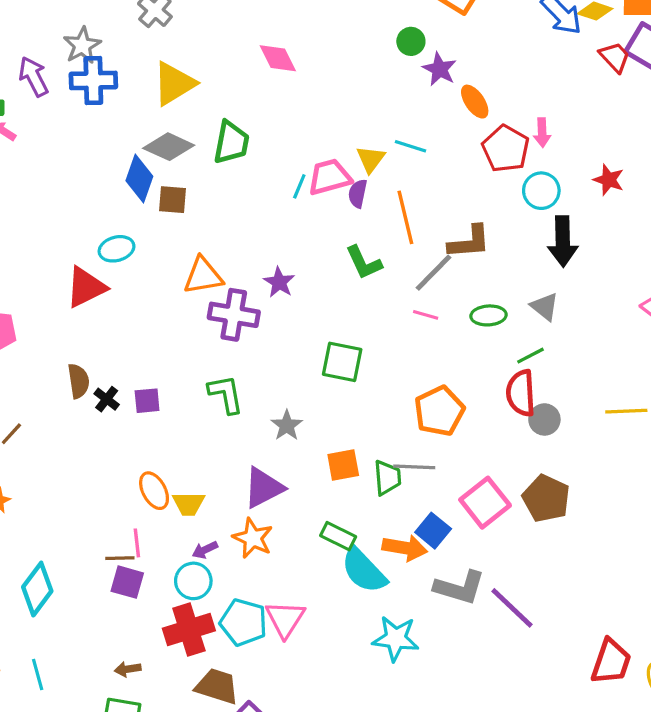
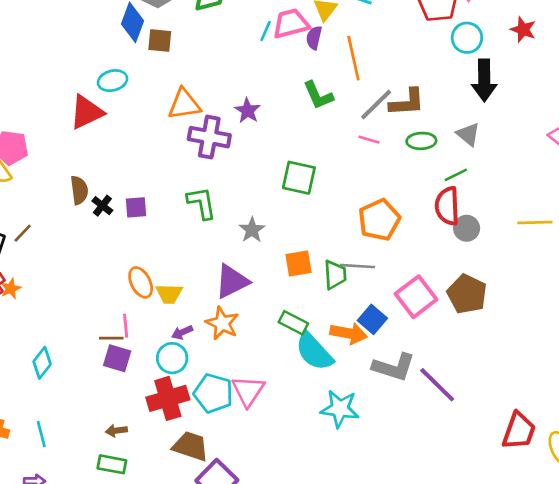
brown L-shape: (469, 242) -> (407, 102), moved
cyan diamond: (37, 589) -> (42, 363), size x0.7

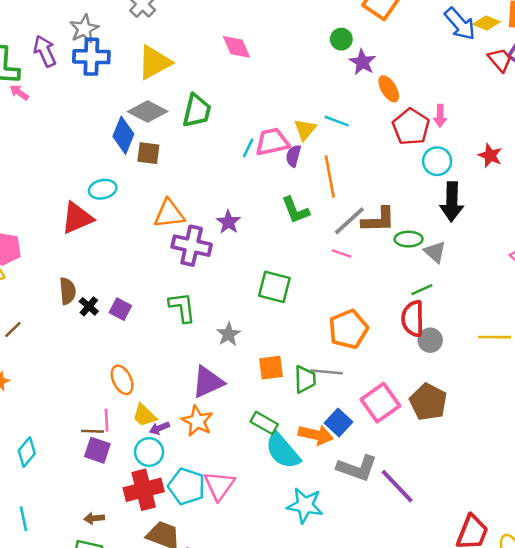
green ellipse: (421, 141) -> (409, 239), moved
purple square: (136, 207) -> (120, 309), turned 30
yellow trapezoid: (169, 294) -> (144, 415), moved, turned 40

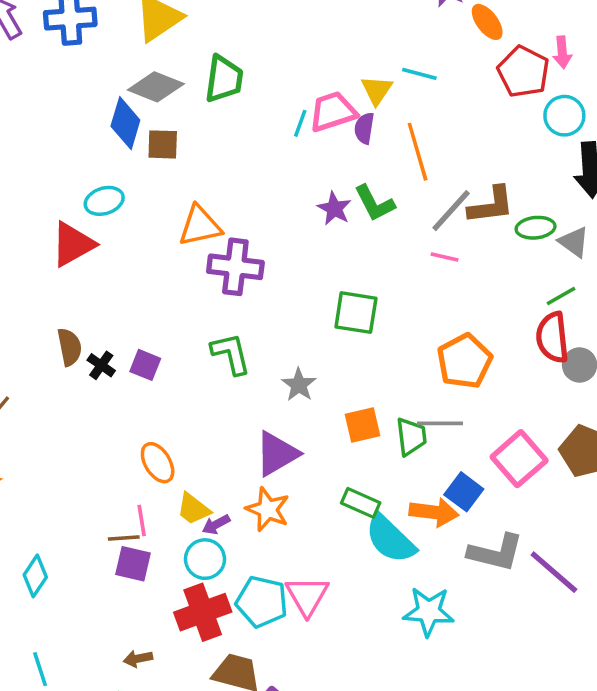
purple star: (228, 222) -> (334, 209), moved

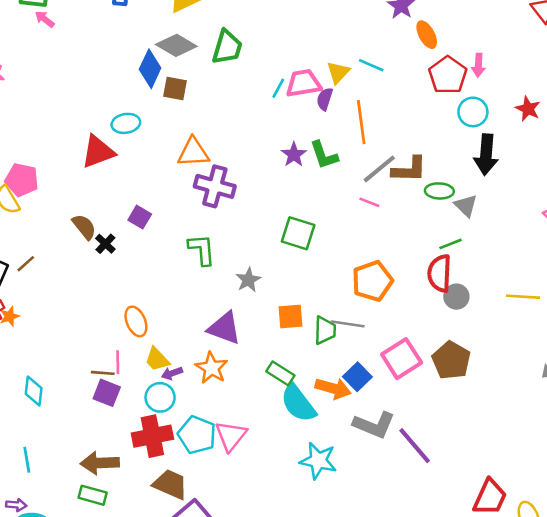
brown semicircle: (70, 347) -> (84, 227), turned -36
purple square: (145, 365) -> (140, 217), moved
purple triangle: (277, 454) -> (224, 328), turned 42
cyan diamond: (35, 576) -> (34, 391), turned -36
brown arrow: (138, 659) -> (100, 463), size x1.8

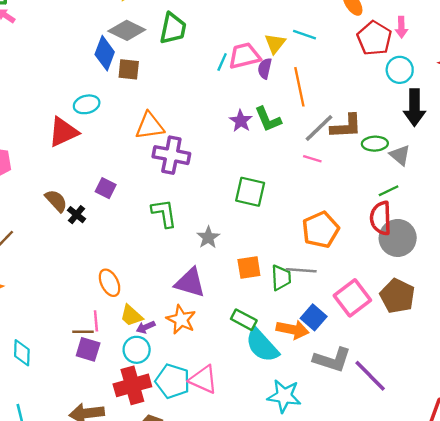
gray circle: (456, 297) -> (398, 238), size x1.6
pink triangle: (231, 436) -> (203, 380), turned -40

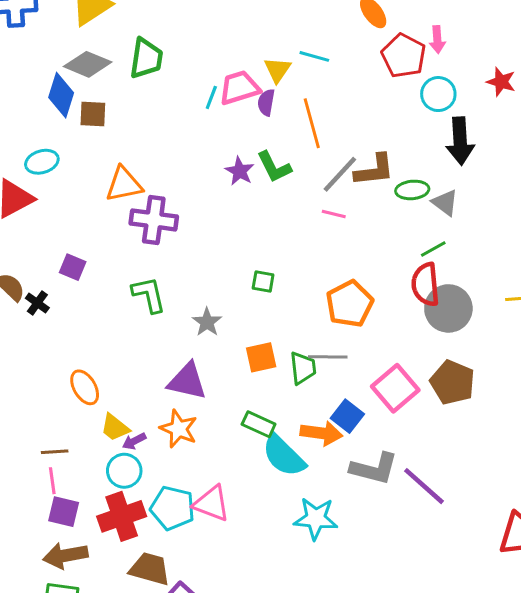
green square: (250, 192) -> (263, 281), moved, size x0.6
pink line: (96, 321) -> (52, 481), moved
purple square: (88, 349) -> (64, 512), moved

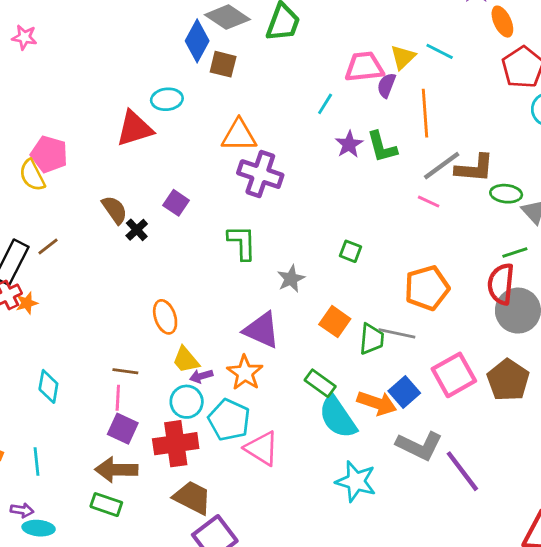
cyan line: (211, 97) -> (325, 104), moved
orange square: (261, 357) -> (335, 322), turned 36
cyan pentagon: (172, 508) -> (229, 420), moved

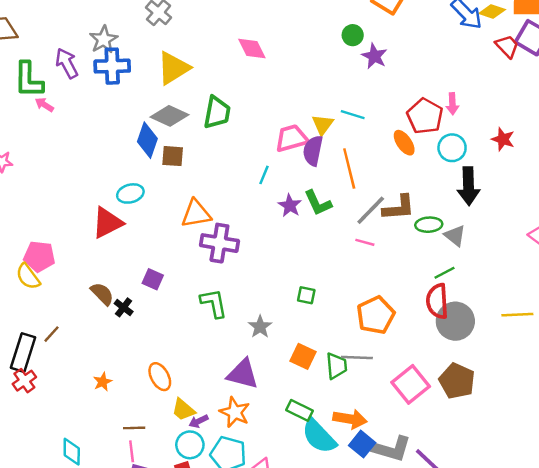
orange ellipse: (502, 22) -> (404, 143), moved
purple semicircle: (386, 85) -> (313, 151), size x1.4
orange star: (27, 303) -> (103, 382), moved
blue square: (404, 392) -> (362, 444), moved

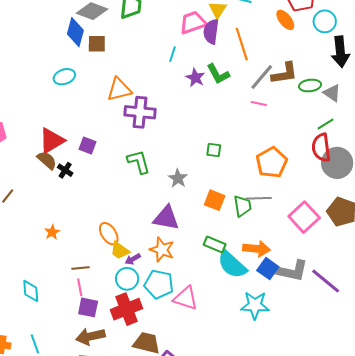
red triangle: (107, 223) -> (52, 141), moved
orange ellipse: (160, 377) -> (109, 234), moved

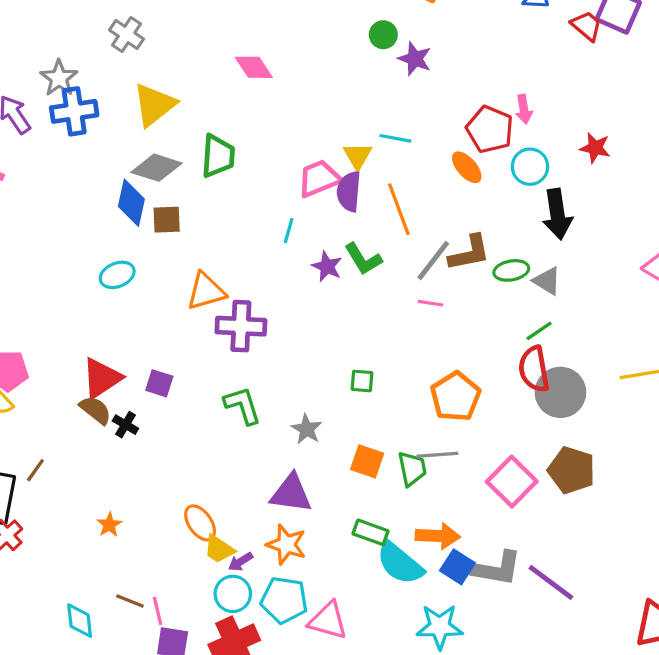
brown line: (80, 268) -> (130, 601), moved, turned 30

